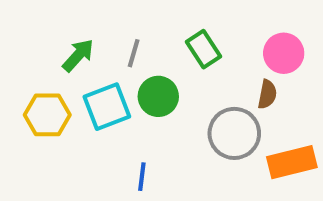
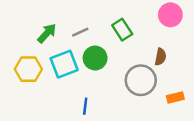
gray line: (134, 53) -> (80, 32), turned 49
pink circle: (284, 53) -> (170, 15), moved
orange rectangle: (292, 162) -> (175, 98), size x0.6

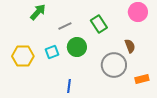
green arrow: (47, 33) -> (38, 12), moved
brown semicircle: (161, 57) -> (130, 46), turned -32
cyan square: (64, 64) -> (52, 52), size x0.6

